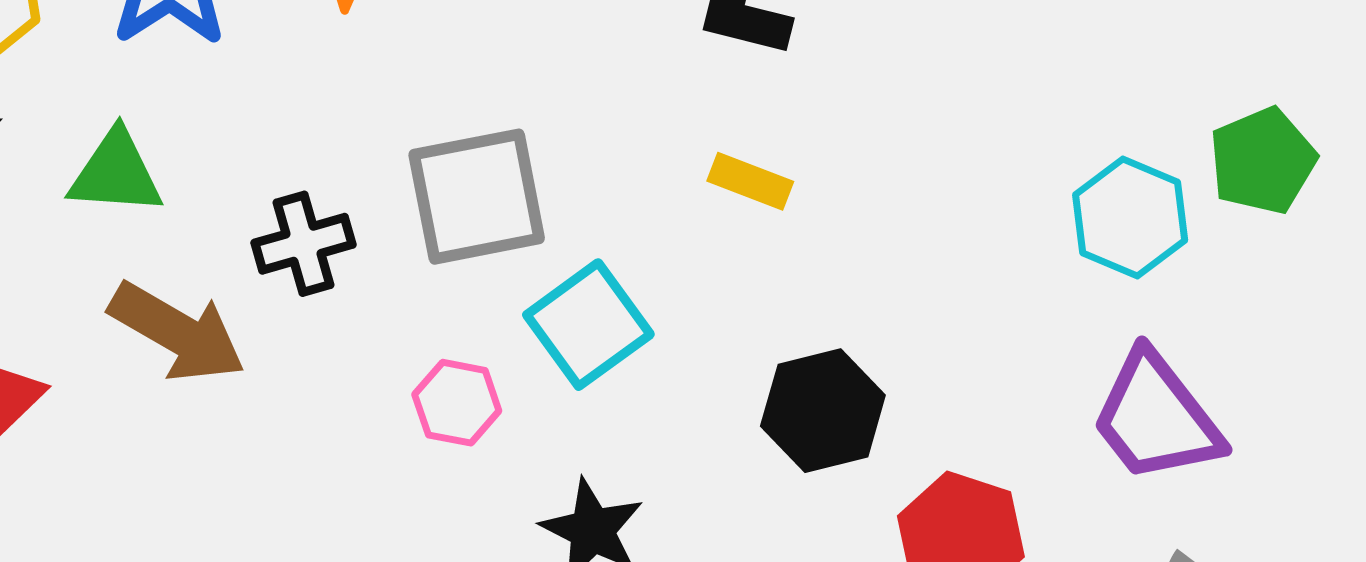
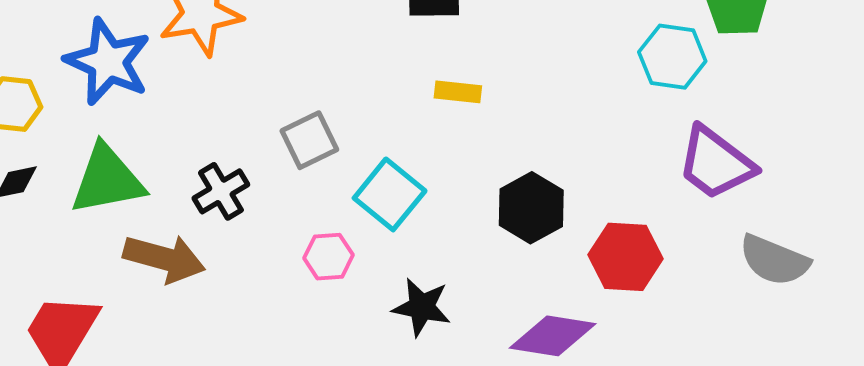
green triangle: (116, 173) -> (107, 180), size x1.4
gray square: (477, 197) -> (309, 140), size x0.7

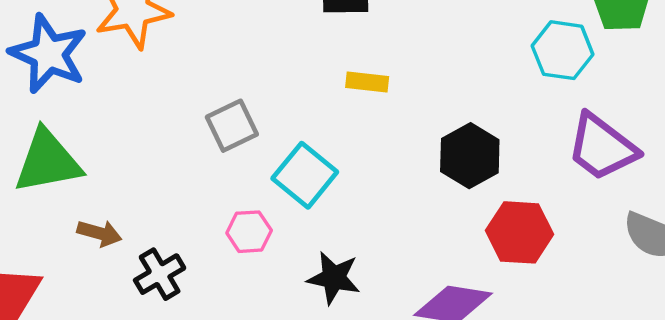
black cross: (221, 191) -> (160, 274), moved
black hexagon: (531, 208) -> (470, 156), moved
brown arrow: (164, 258) -> (99, 233), size x0.6

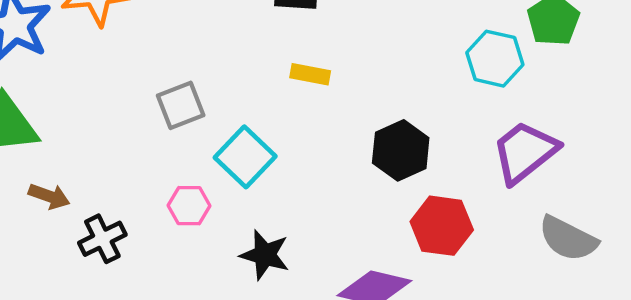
purple trapezoid: (602, 147) -> (525, 152), turned 100

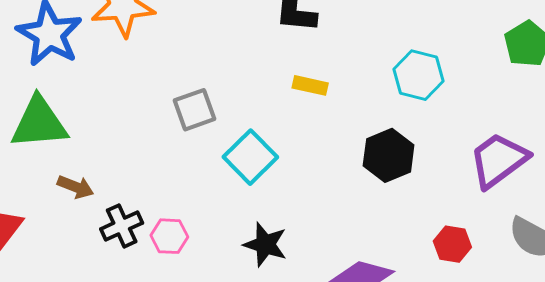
cyan hexagon: (495, 59) -> (418, 75), moved
pink hexagon: (189, 206) -> (169, 236), moved
red hexagon: (442, 226) -> (452, 244), moved, size x0.7

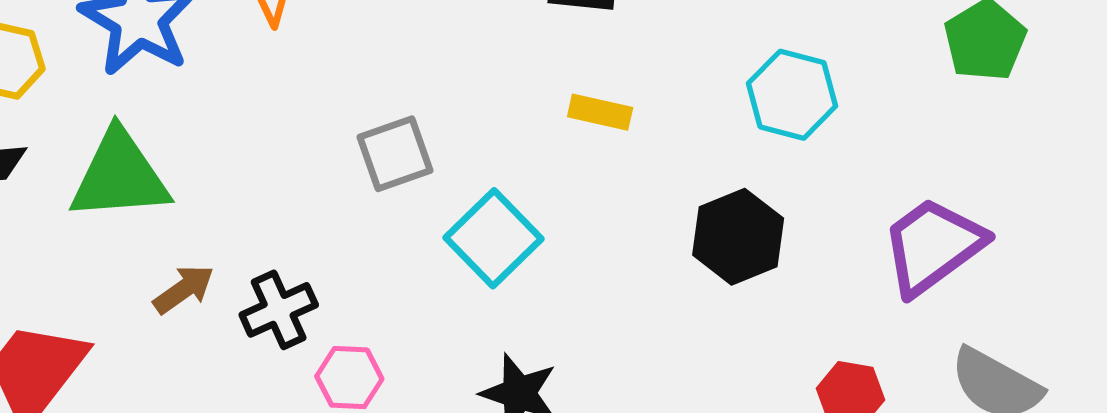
brown arrow: (76, 187) -> (184, 289), turned -57
black cross: (122, 226) -> (279, 310), moved

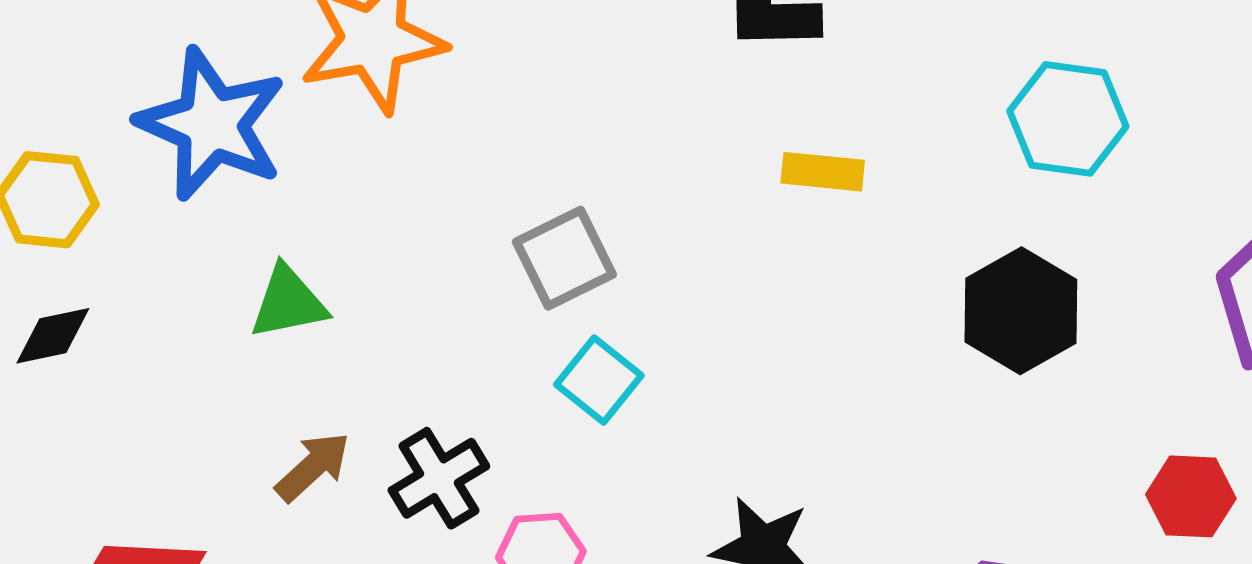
green triangle: (120, 176) -> (288, 302), moved, size x0.6
cyan square: (494, 238) -> (599, 380), moved, size x0.7

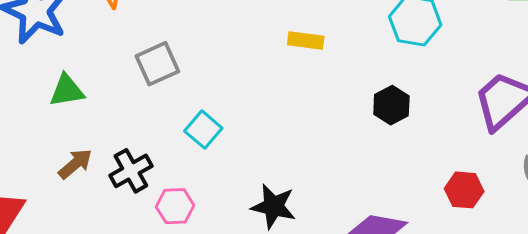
gray square: (564, 258) -> (157, 64), moved
black hexagon: (1021, 311) -> (391, 105), size x0.7

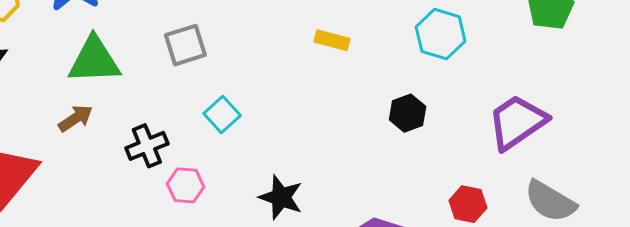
green triangle: (67, 91) -> (94, 60), size x1.5
brown arrow: (75, 164) -> (76, 118), moved

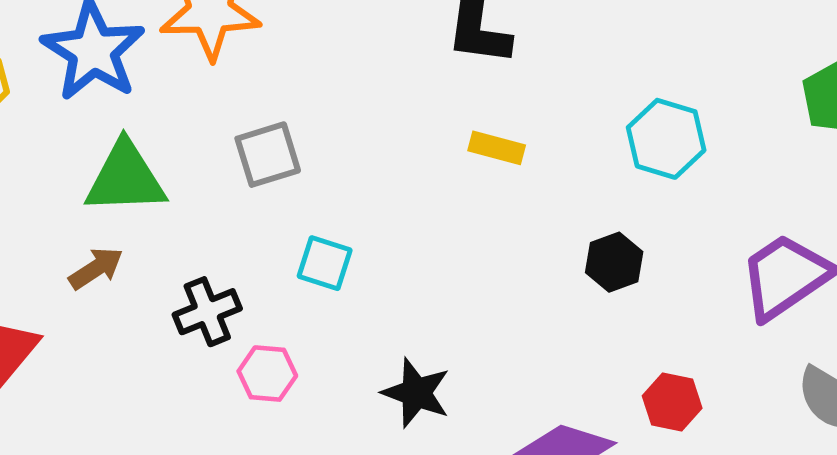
cyan square: (222, 114) -> (325, 263), turned -30
red hexagon: (468, 204) -> (672, 402), moved

